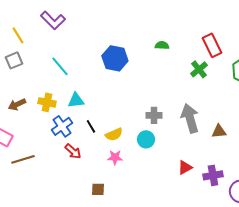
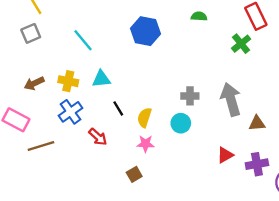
blue cross: (62, 126) -> (71, 112), moved
brown triangle: (219, 131) -> (257, 123), moved
yellow semicircle: (114, 134) -> (144, 118), turned 132
brown square: (98, 189) -> (134, 174), moved, turned -32

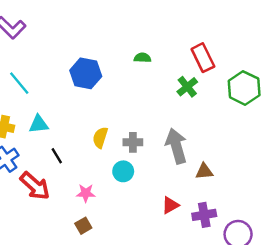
yellow semicircle: (144, 118) -> (100, 138), moved
red arrow: (98, 137) -> (35, 186), size x1.5
brown square: (134, 174) -> (83, 226), moved

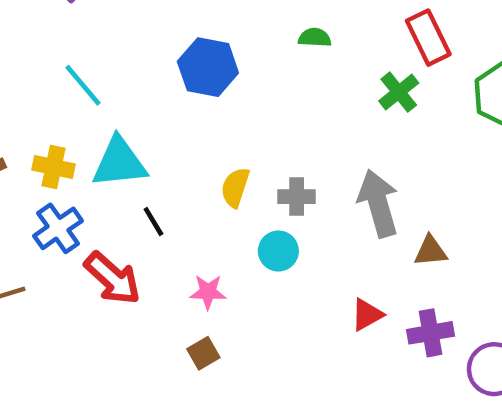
cyan triangle: (39, 124) -> (119, 162), size x1.5

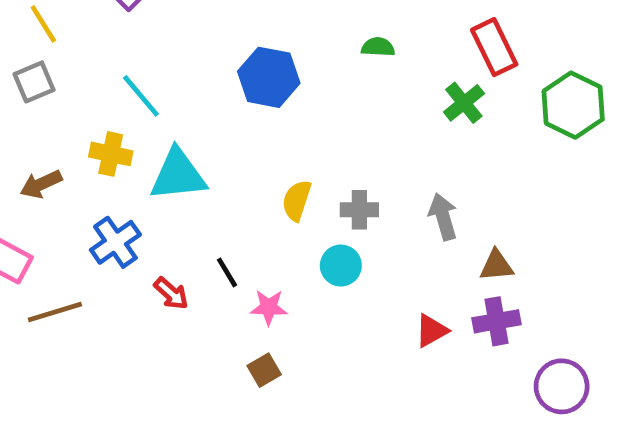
yellow cross: (53, 167) -> (111, 154), moved
gray arrow: (378, 203) -> (443, 217), size x0.7
black line: (153, 222) -> (227, 272), moved
red arrow: (113, 278) -> (171, 293), size x0.6
purple cross: (431, 333) -> (497, 321), moved

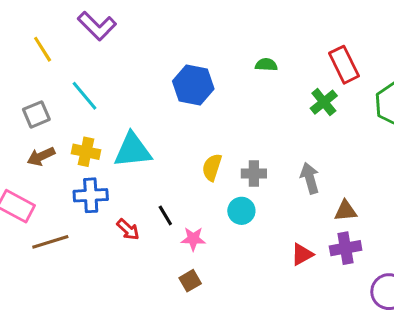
gray square: (34, 82) -> (36, 114), moved
cyan line: (141, 96) -> (84, 96), moved
yellow cross: (111, 154) -> (86, 152), moved
blue cross: (115, 242) -> (91, 195), turned 32

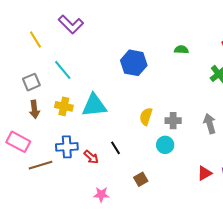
brown arrow: (41, 156) -> (34, 109), turned -72
blue cross: (91, 195) -> (67, 147), moved
pink star: (193, 239) -> (101, 194), moved
brown square: (190, 281) -> (141, 179), moved

